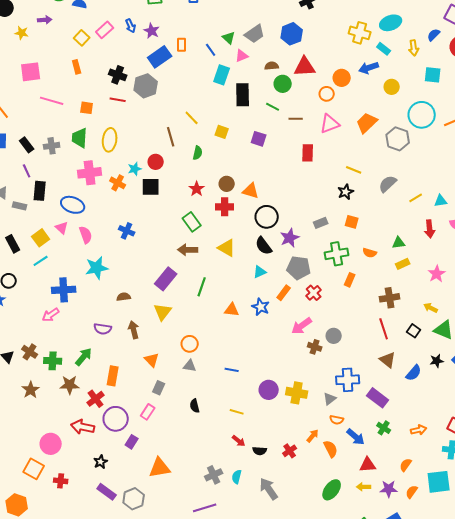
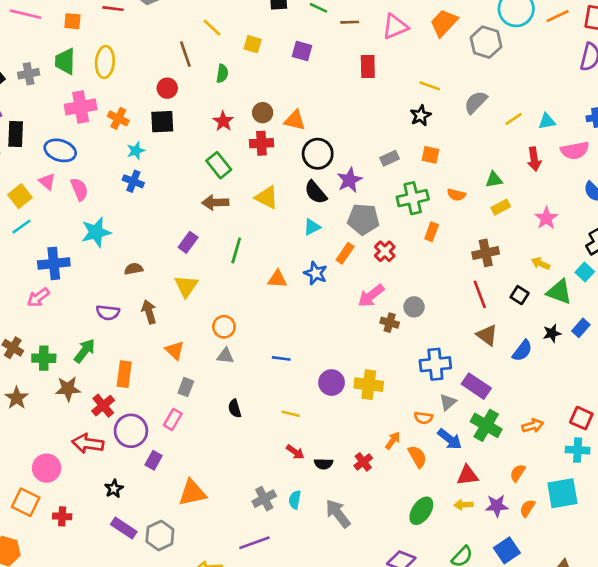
cyan star: (135, 169) -> (136, 151), moved
purple rectangle: (166, 279) -> (188, 242), size x0.7
gray triangle: (330, 399) -> (448, 402), moved
green cross: (384, 428) -> (486, 425), size x1.6

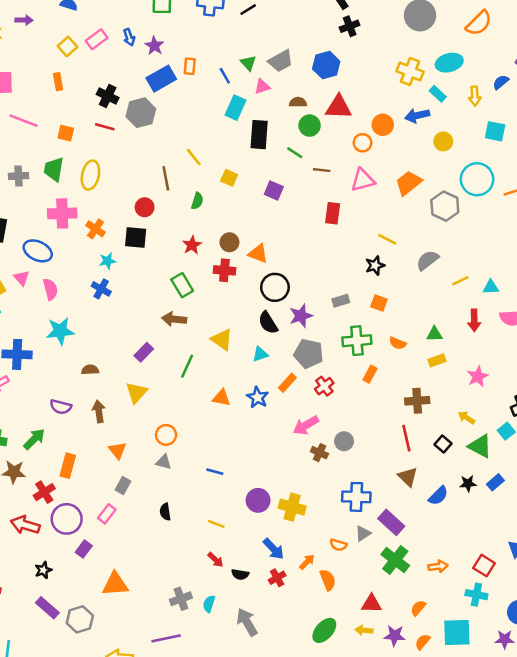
yellow triangle: (267, 197) -> (222, 340), moved
blue arrow: (450, 439) -> (273, 549), moved

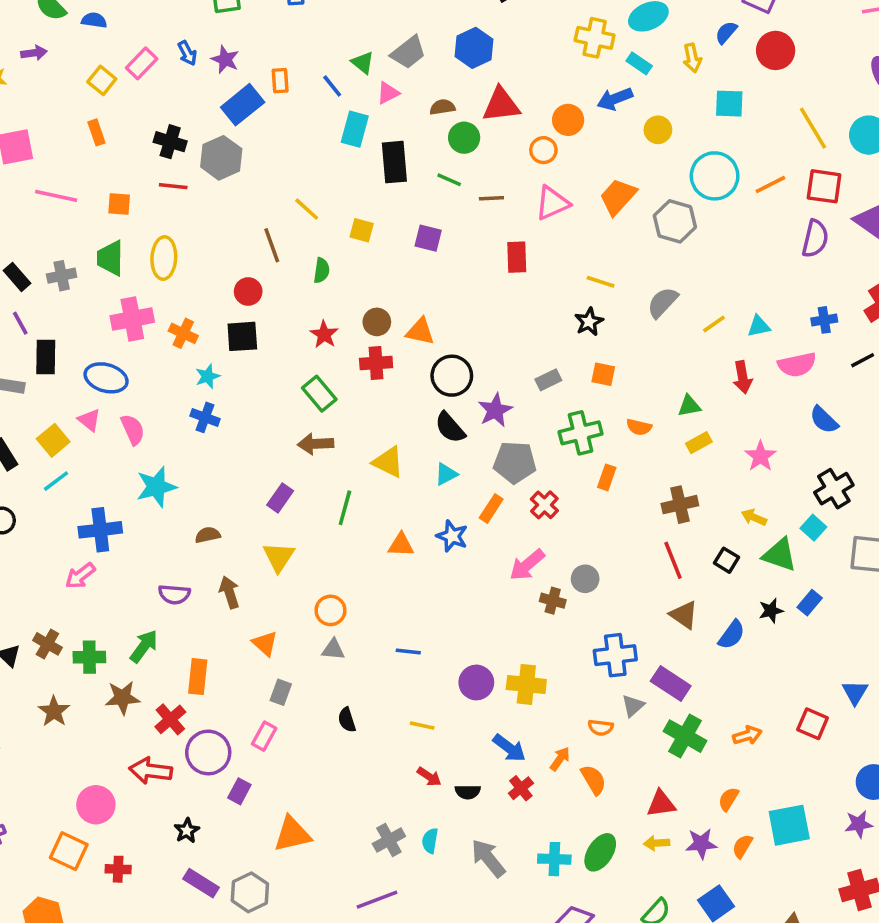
cyan cross: (476, 595) -> (554, 859), moved

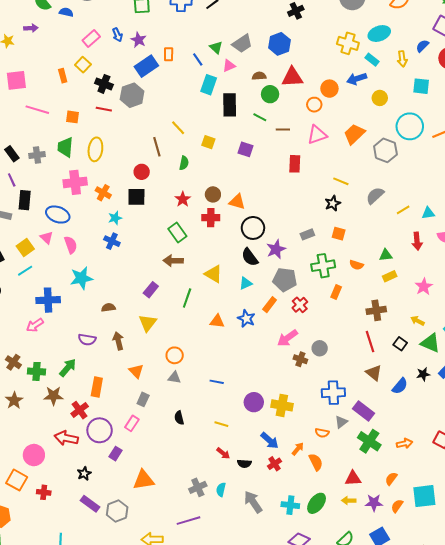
yellow square: (102, 80) -> (83, 65), moved

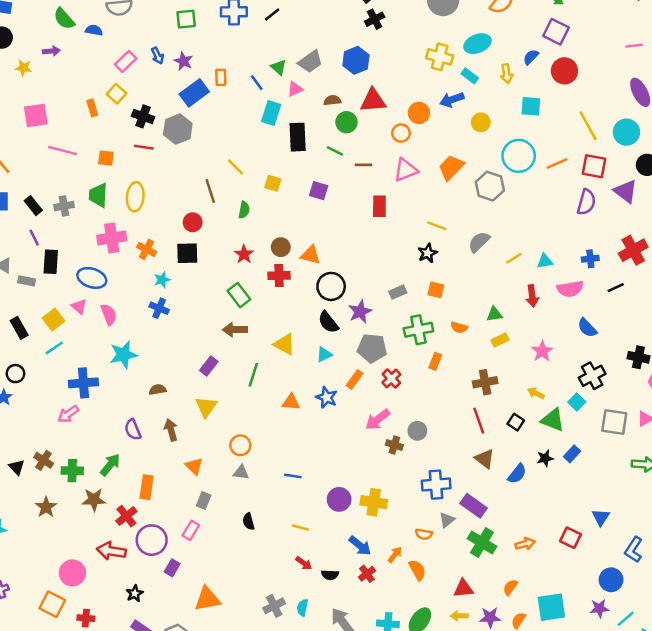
purple semicircle: (87, 340) -> (133, 430), turned 60

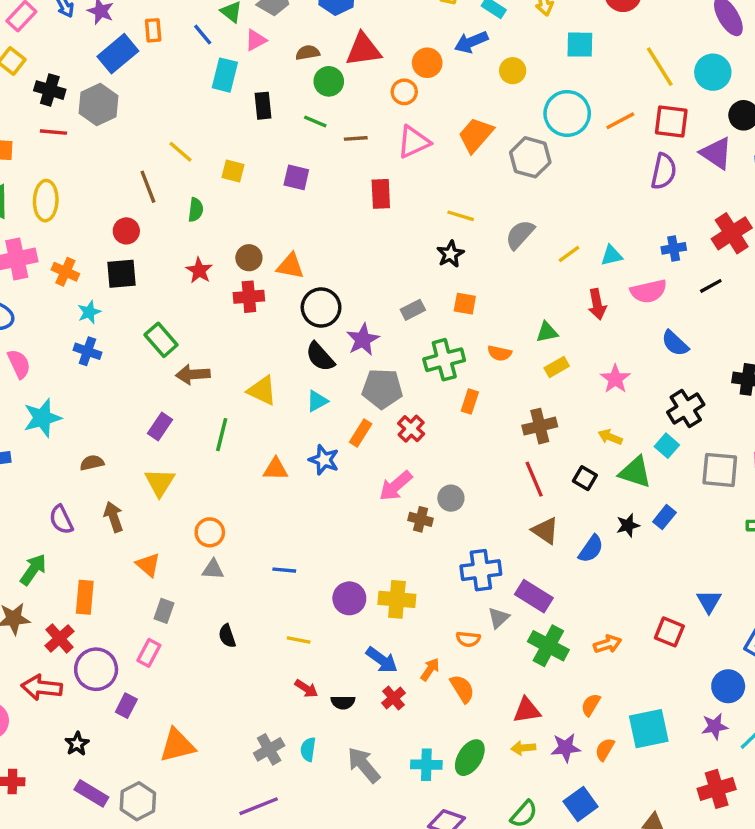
black rectangle: (298, 137) -> (263, 106), size x0.7
green rectangle: (239, 295) -> (161, 340), moved

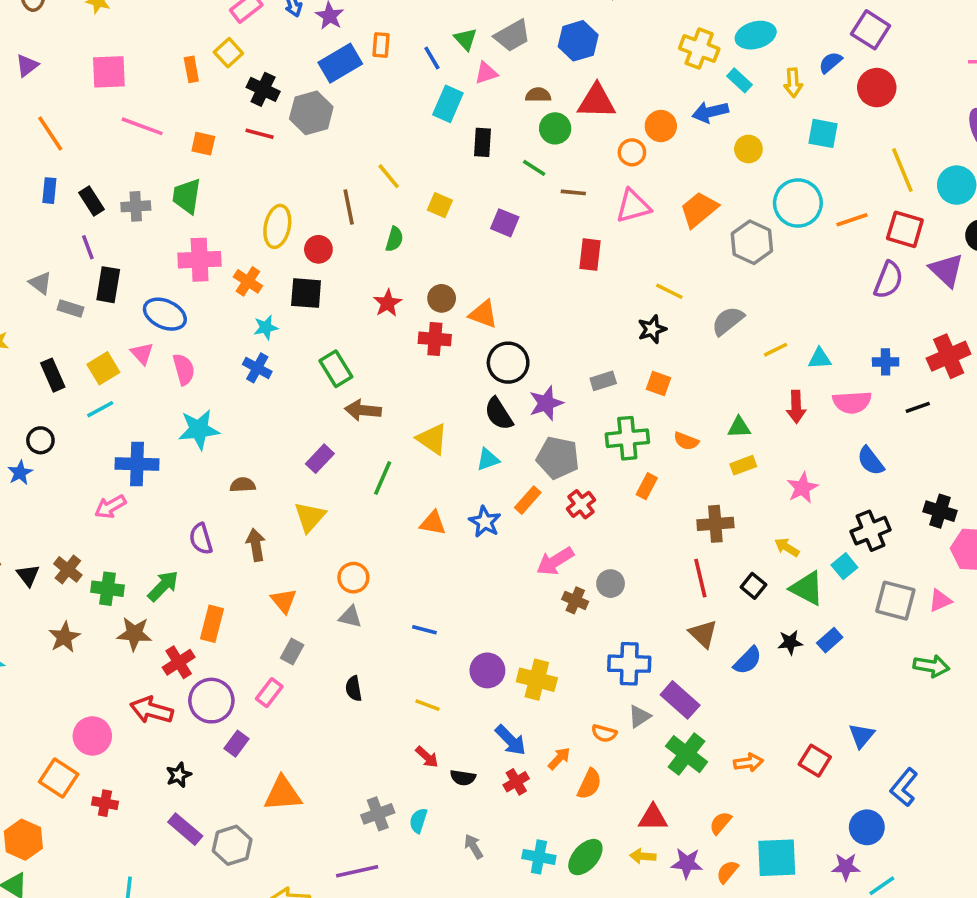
yellow ellipse: (46, 201) -> (277, 226), moved
orange semicircle: (462, 689) -> (589, 784), turned 48
gray arrow: (364, 765) -> (474, 846), size x0.6

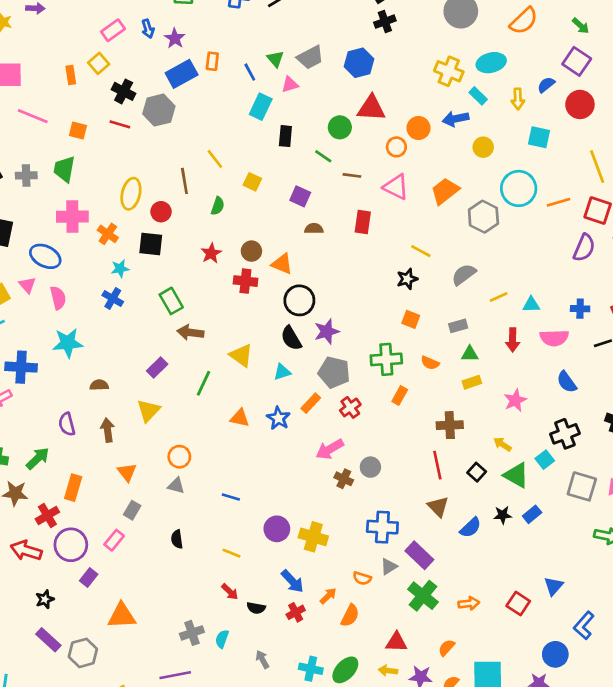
brown semicircle: (538, 95) -> (314, 229), moved
pink triangle: (633, 206) -> (396, 187), turned 40
gray rectangle: (603, 381) -> (458, 326), moved

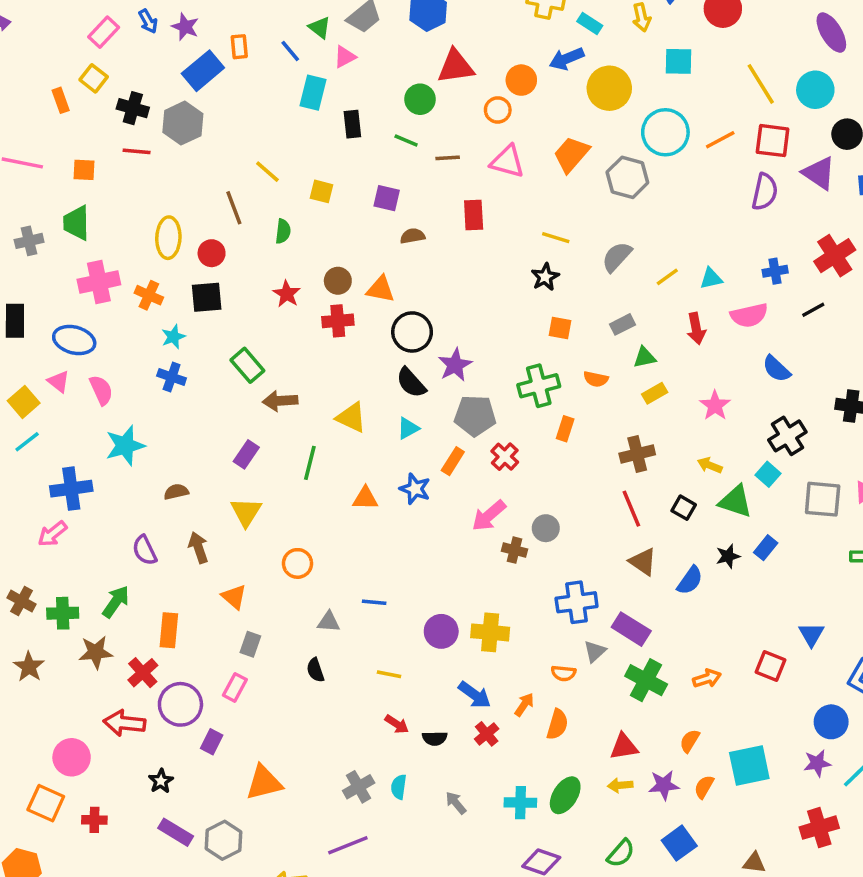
yellow circle: (483, 147) -> (609, 88), size x1.6
gray triangle: (176, 486) -> (329, 622), moved

